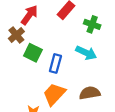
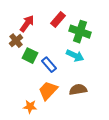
green cross: (92, 24) -> (80, 32), size x1.5
blue rectangle: (55, 63) -> (49, 65), turned -56

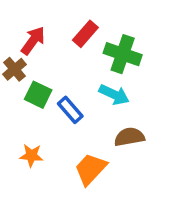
brown semicircle: (78, 90) -> (129, 137), moved
orange trapezoid: (48, 91) -> (91, 169), moved
orange star: (30, 107) -> (31, 155), moved

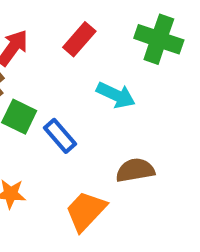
green cross: (123, 54) -> (159, 39), moved
cyan arrow: (114, 95) -> (116, 95), moved

